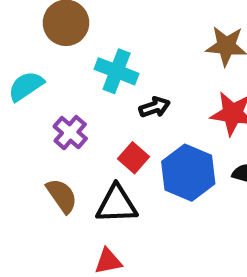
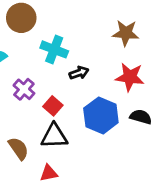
red square: (133, 158) -> (53, 106), moved
brown semicircle: (62, 196) -> (18, 148), moved

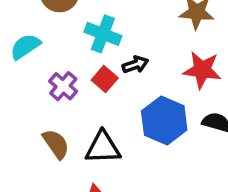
red square: (53, 106) -> (105, 79), moved
brown semicircle: (18, 148) -> (56, 144), moved

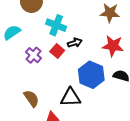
brown semicircle: (56, 144) -> (31, 98), moved
black triangle: (103, 148) -> (71, 97), moved

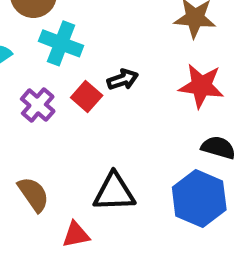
cyan cross: (56, 25) -> (61, 43), moved
blue hexagon: (91, 75) -> (199, 199), moved

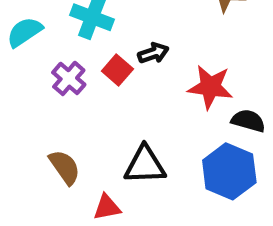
red star: (201, 86) -> (210, 87), moved

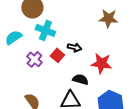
black arrow: (153, 53) -> (74, 47), turned 32
black semicircle: (248, 121) -> (80, 79), moved

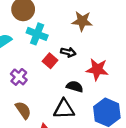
brown star: (108, 18) -> (82, 21), moved
purple cross: (34, 59) -> (19, 77), moved

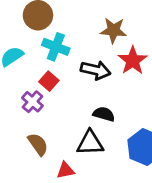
black arrow: (68, 52) -> (96, 70), size x1.5
red square: (50, 61) -> (49, 81), moved
red star: (97, 69) -> (133, 61), moved, turned 30

